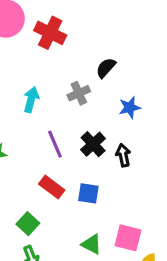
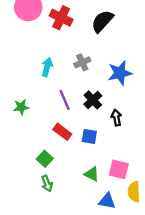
black semicircle: (106, 68) -> (102, 21), moved, size x1.5
blue star: (130, 108) -> (120, 73), size x1.5
black arrow: (123, 155) -> (116, 118), moved

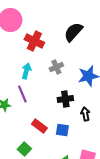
red cross: (61, 18) -> (34, 41), moved
purple line: (65, 100) -> (22, 94), moved
black cross: (93, 100) -> (65, 99), turned 35

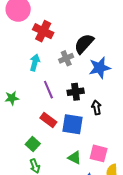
black semicircle: (73, 32) -> (84, 44), moved
purple line: (22, 94) -> (48, 90), moved
blue square: (62, 130) -> (72, 124), size x1.5

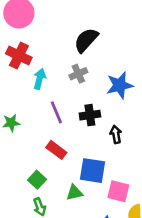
red cross: (43, 31) -> (19, 56), moved
black semicircle: (84, 44) -> (86, 40), moved
blue square: (72, 124) -> (93, 171), moved
green triangle: (75, 158) -> (74, 193), moved, turned -40

